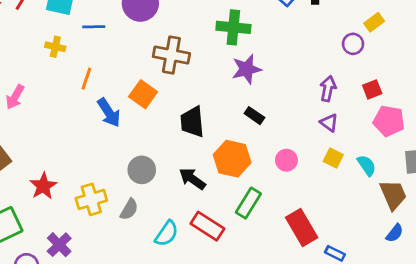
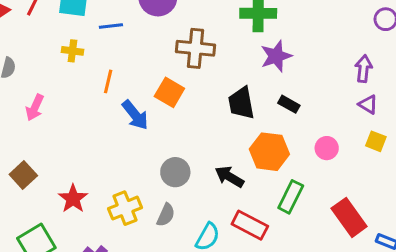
black trapezoid: (192, 122) -> (241, 103), moved

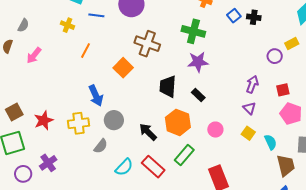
blue arrow: (135, 115) -> (96, 96), moved
brown square: (23, 175) -> (14, 112), moved
yellow cross: (125, 208) -> (78, 123), moved

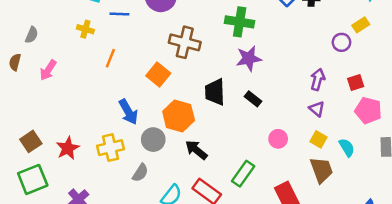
orange hexagon: (178, 122) -> (179, 116), moved
brown trapezoid: (286, 165) -> (321, 170), moved

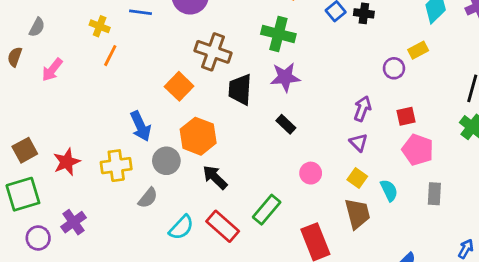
orange line: (110, 58) -> (110, 56), moved
black trapezoid: (215, 92) -> (240, 89), moved

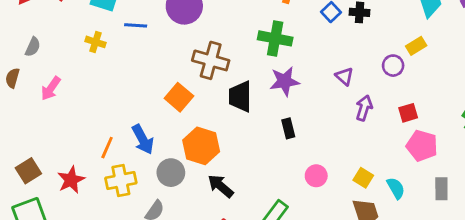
orange line: (110, 56) -> (107, 148), moved
black rectangle: (286, 124) -> (288, 128), turned 36
purple triangle: (358, 143) -> (344, 76), moved

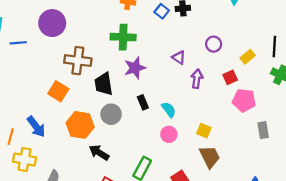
yellow rectangle: (416, 46) -> (248, 57), moved
gray circle: (171, 173) -> (111, 114), moved
yellow cross: (121, 181) -> (25, 160), turned 30
cyan semicircle: (396, 188) -> (169, 110), moved

